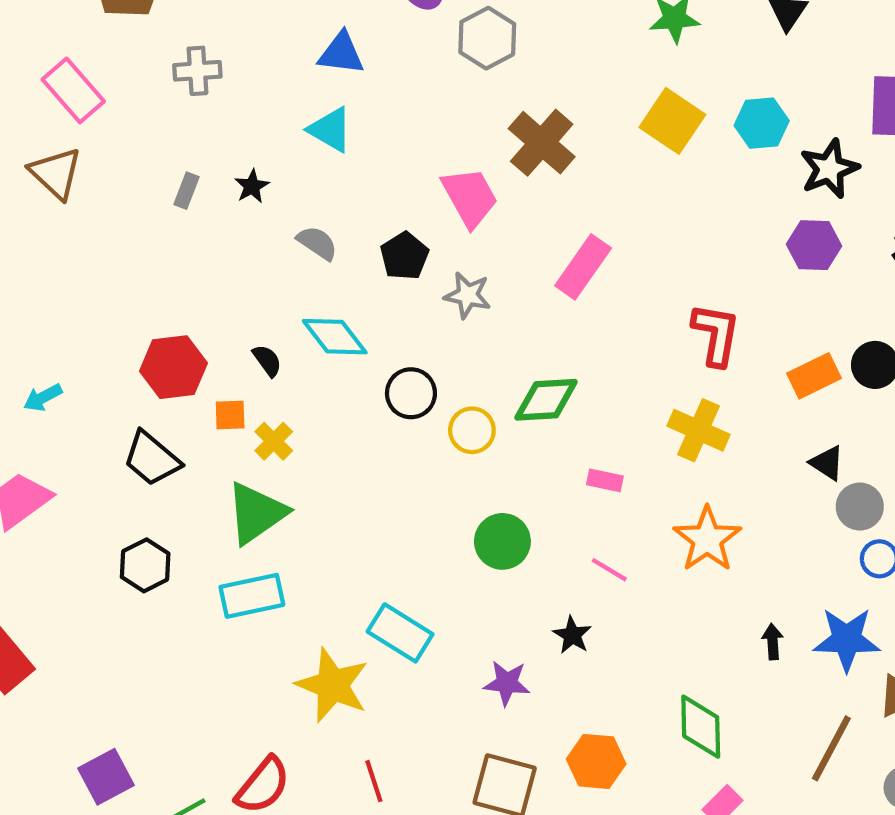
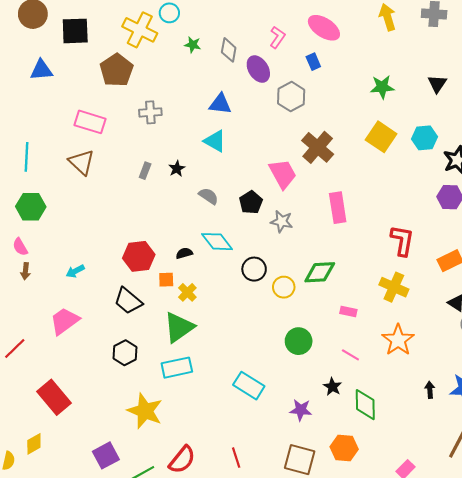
pink rectangle: (73, 90) -> (90, 122), turned -32
pink rectangle: (583, 267) -> (338, 208), turned -44
black semicircle: (267, 361) -> (184, 253), turned -70
yellow star: (333, 685) -> (145, 411), moved
green diamond: (701, 727) -> (365, 405), moved

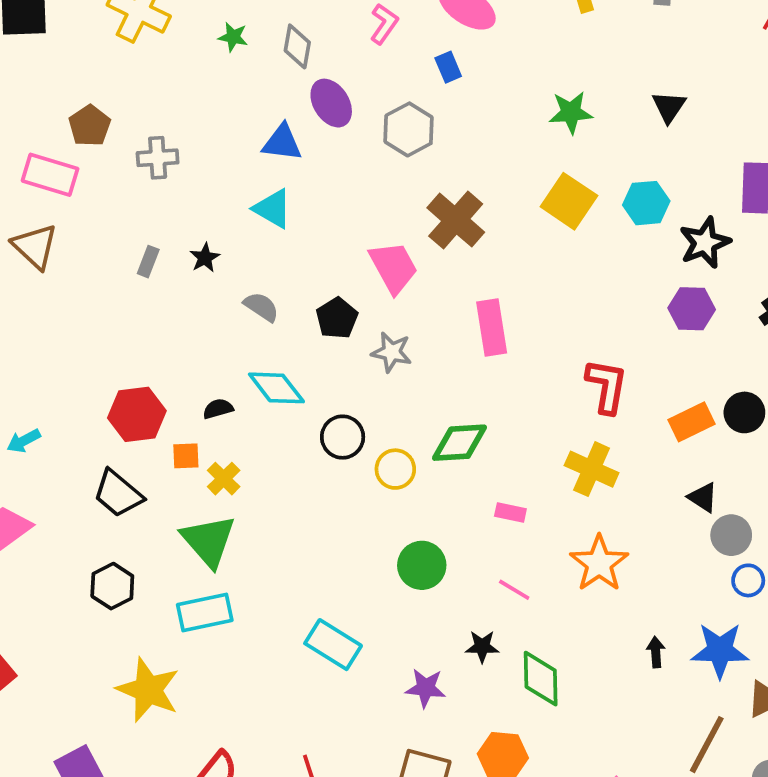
purple ellipse: (258, 69) -> (331, 103), moved
brown pentagon: (116, 70) -> (90, 126), moved, size x0.7
green triangle: (179, 327) -> (209, 541), turned -36
black star: (332, 387) -> (482, 646), turned -30

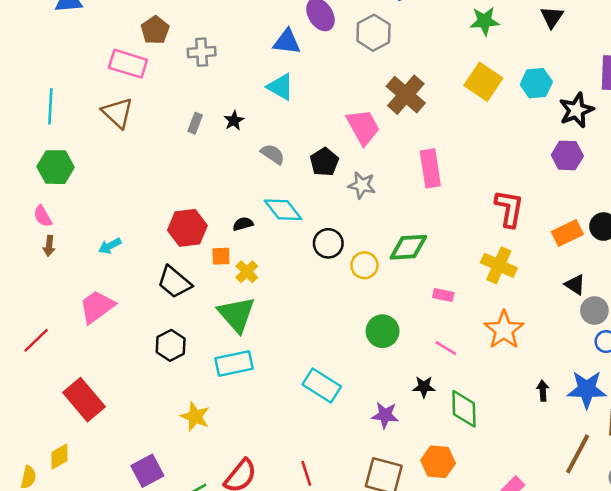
yellow star: (148, 690) -> (195, 416), size x0.7

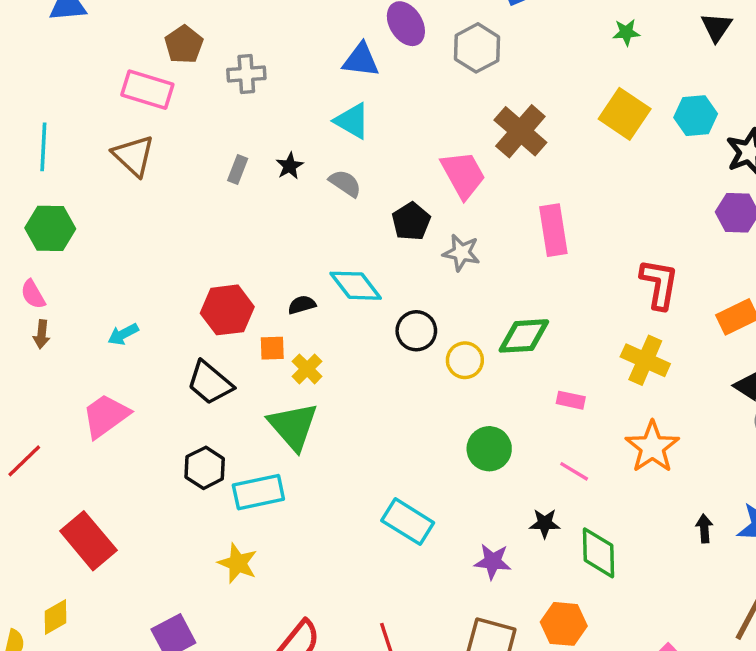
green star: (485, 21) -> (626, 32), size x0.7
gray semicircle: (273, 154) -> (345, 183), moved
cyan rectangle: (234, 363) -> (258, 492), moved

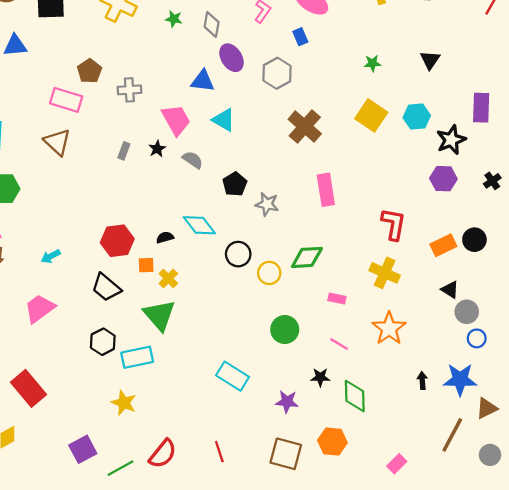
cyan triangle: (352, 121) -> (224, 120), moved
pink trapezoid: (463, 175) -> (176, 120), moved

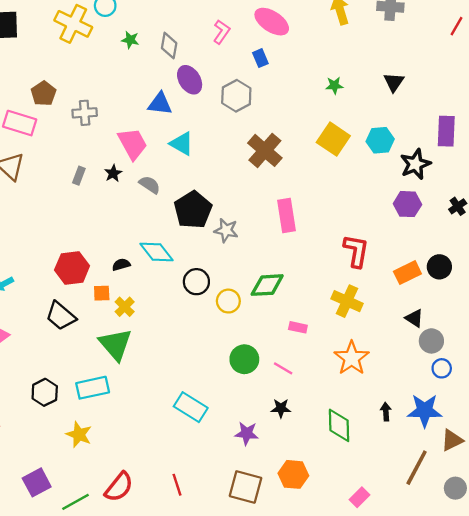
black pentagon: (235, 184) -> (193, 210), size x1.5
black hexagon: (103, 342) -> (45, 392), moved
pink line: (339, 344) -> (283, 368), moved
green diamond: (355, 396) -> (339, 425), moved

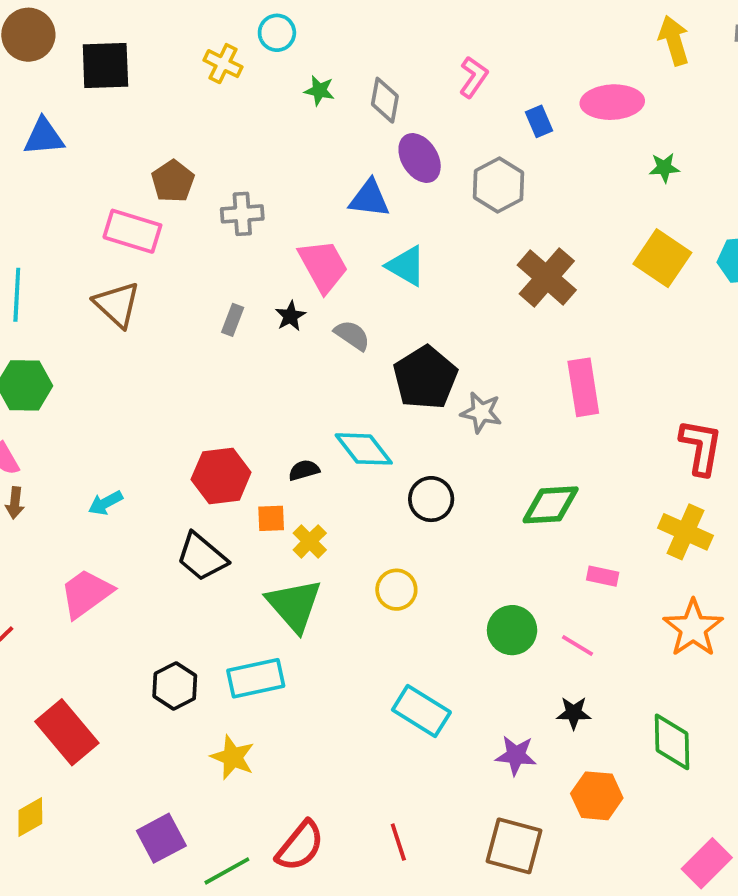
pink ellipse: (272, 22) -> (612, 102), moved, turned -36
yellow cross: (73, 24) -> (223, 64), size x0.6
yellow circle: (228, 301) -> (396, 590), moved
orange hexagon: (293, 474) -> (597, 796), moved
pink rectangle: (360, 497) -> (707, 863), size x1.4

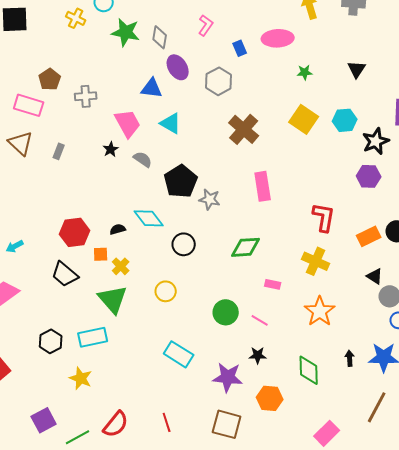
green star: (319, 91) -> (126, 32), size x1.8
gray rectangle: (233, 320) -> (59, 151), moved
purple star: (516, 755) -> (228, 377), size x1.4

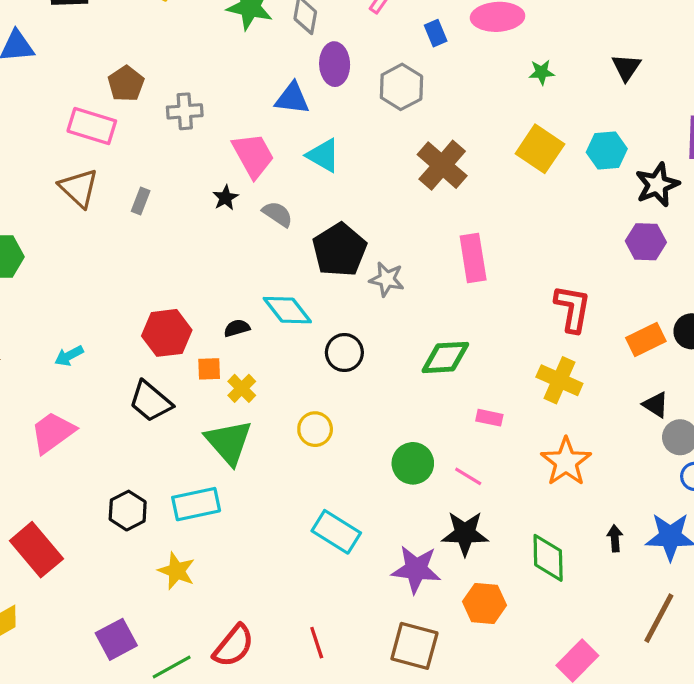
purple ellipse: (178, 67) -> (335, 64), turned 30
black star: (258, 355) -> (465, 533), size x1.6

